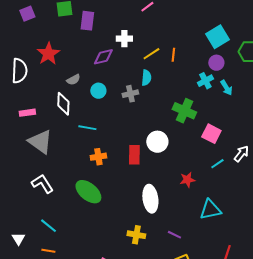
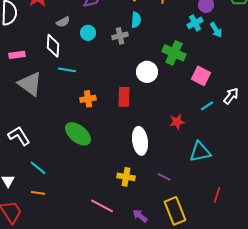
cyan line: (87, 128) -> (67, 70), moved
white circle: (157, 142) -> (147, 72), moved
white L-shape: (42, 184) -> (19, 136), moved

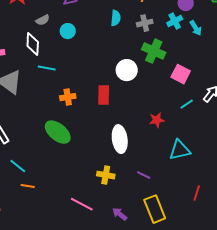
gray cross: (120, 36) -> (145, 23), moved
orange line: (38, 193) -> (28, 186), moved

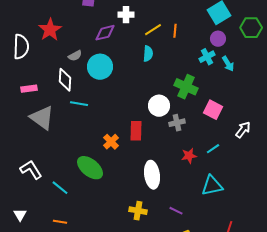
gray cross: (145, 23) -> (177, 123), moved
cyan circle: (68, 31) -> (100, 67), size x1.6
orange cross: (68, 97) -> (111, 142), moved, turned -35
cyan line: (187, 104) -> (213, 149), moved
cyan line: (18, 166) -> (60, 188), moved

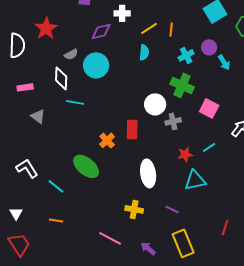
purple circle: (218, 39) -> (209, 47), moved
cyan cross: (207, 57) -> (186, 55), moved
gray triangle: (42, 118) -> (38, 116), size x0.6
cyan triangle: (212, 186) -> (195, 180), moved

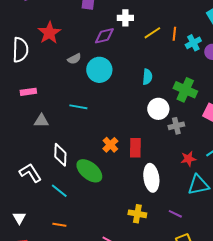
cyan semicircle: (144, 52) -> (147, 77), moved
cyan cross: (186, 55) -> (193, 43), moved
white diamond: (61, 78) -> (60, 155), moved
gray triangle: (38, 116) -> (41, 121), turned -35
red rectangle: (132, 129) -> (135, 148), moved

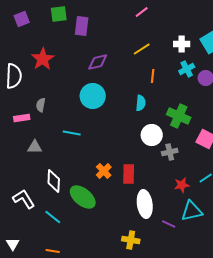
white cross: (125, 18) -> (182, 44), moved
yellow line: (152, 33) -> (142, 49), moved
orange line: (174, 34) -> (153, 76), moved
gray semicircle: (74, 59) -> (41, 105), moved, turned 128
purple line: (175, 214) -> (169, 224), moved

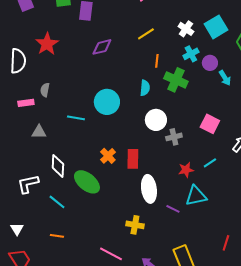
white cross: (182, 44) -> (186, 29), turned 35
cyan circle: (93, 96) -> (107, 102), moved
green cross: (179, 116) -> (176, 80), moved
white L-shape: (24, 199) -> (28, 184), turned -70

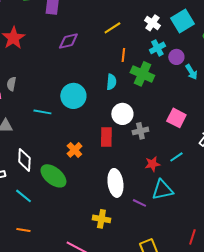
red rectangle: (133, 159) -> (106, 137), moved

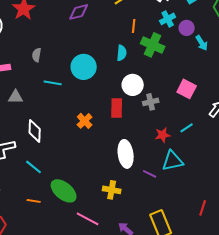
gray semicircle: (11, 84) -> (37, 55), moved
green ellipse: (53, 176) -> (64, 191), moved

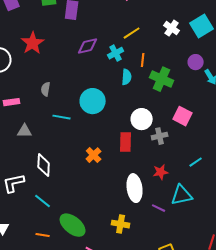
cyan cross: (168, 19) -> (116, 53), moved
cyan semicircle: (122, 53) -> (127, 77), moved
pink square: (187, 89) -> (183, 116), moved
red star: (163, 135) -> (161, 172), moved

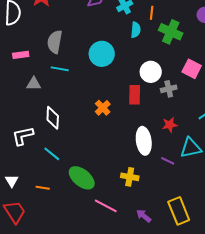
gray semicircle: (46, 89) -> (55, 42), size x1.6
cyan line: (62, 117) -> (60, 69), moved
orange line: (43, 235) -> (43, 188), moved

